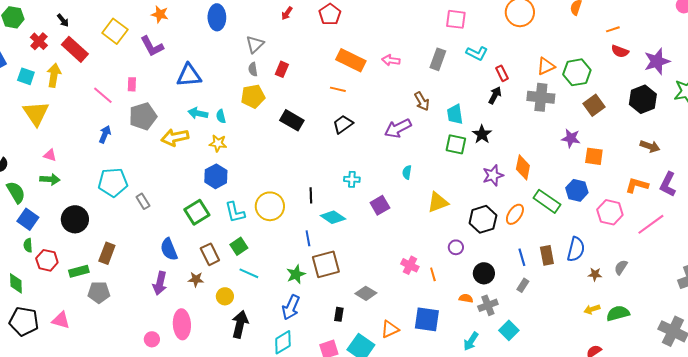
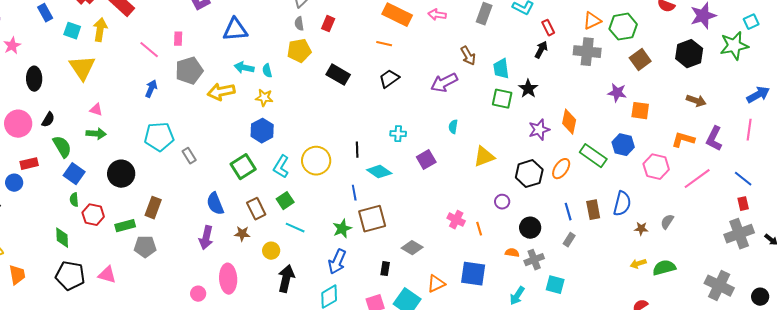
cyan L-shape: (235, 212) -> (281, 167), turned 45
cyan square: (509, 330) -> (555, 285), turned -30

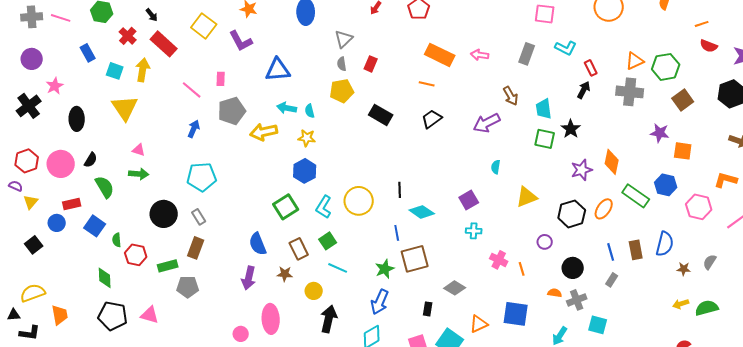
cyan cross: (398, 134) -> (474, 231), moved
gray rectangle: (189, 156) -> (199, 217), moved
blue square: (74, 174) -> (95, 226), moved

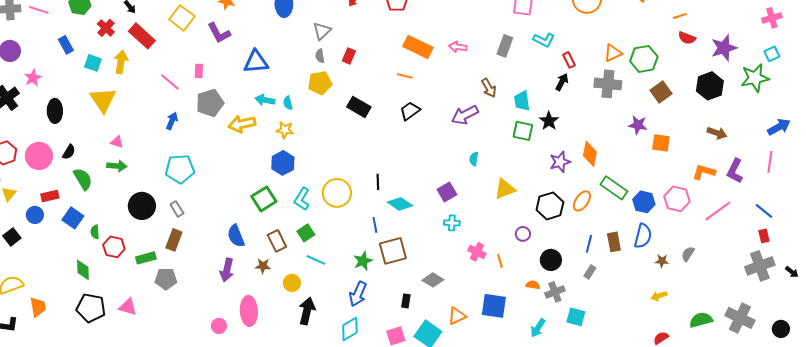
blue hexagon: (666, 185) -> (644, 202), moved
blue line: (611, 252) -> (589, 244), turned 30
green semicircle: (707, 308) -> (701, 320), moved

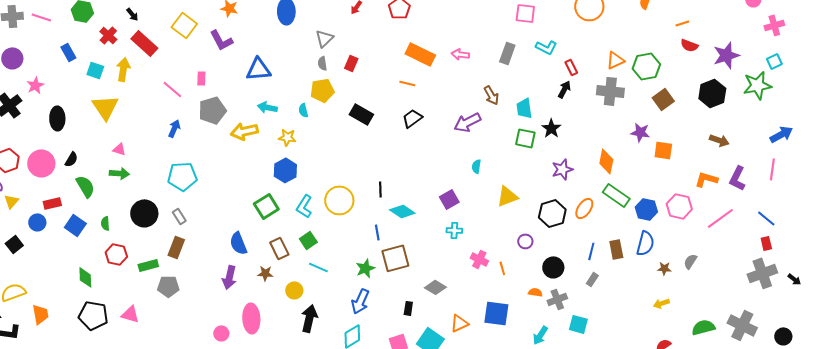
cyan semicircle: (288, 103) -> (303, 110), moved
orange diamond: (590, 154) -> (606, 161), moved
green semicircle: (95, 232) -> (105, 223), moved

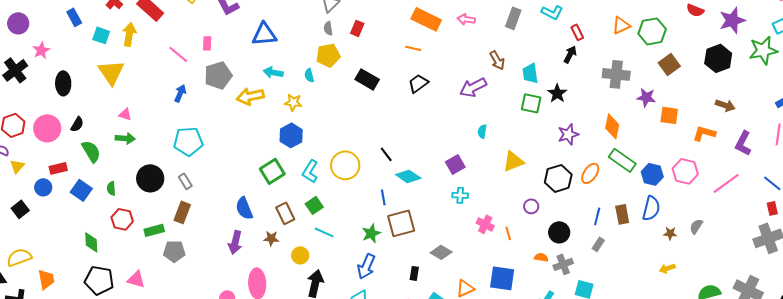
gray cross: (610, 91) -> (616, 74), moved
orange L-shape: (706, 179) -> (704, 133), moved
black line: (380, 189) -> (386, 154), turned -35

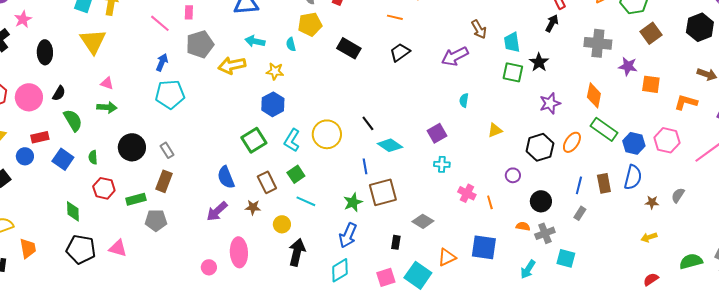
cyan pentagon: (188, 141) -> (170, 94), moved
yellow triangle: (513, 161) -> (495, 130), size x0.7
purple arrow: (235, 242) -> (217, 211), turned 35

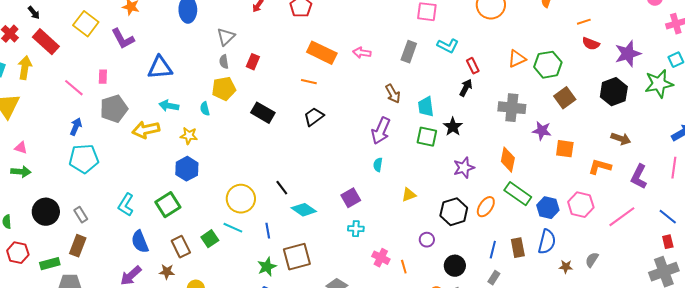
purple arrow: (455, 56) -> (381, 131), moved, turned -40
cyan L-shape: (292, 140) -> (126, 205), moved
blue line: (365, 166) -> (268, 231), moved
cyan line: (306, 201) -> (233, 228), moved

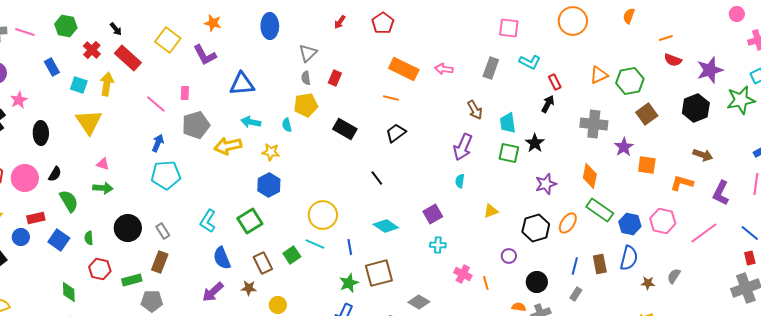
purple star: (542, 131) -> (624, 147), turned 30
black line: (282, 188) -> (377, 178), moved

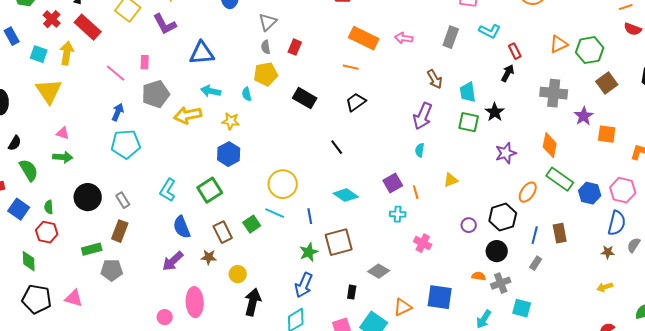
black hexagon: (536, 228) -> (503, 217), moved
blue semicircle: (629, 258) -> (617, 223), moved
red hexagon: (100, 269) -> (47, 232), moved
orange line: (486, 283) -> (416, 192), moved

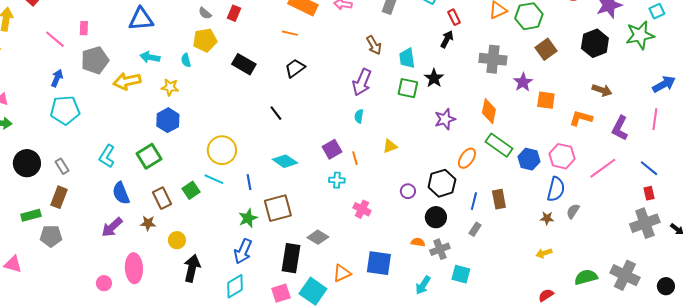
gray semicircle: (266, 47) -> (205, 13), turned -40
black rectangle: (352, 292) -> (291, 258), size x2.0

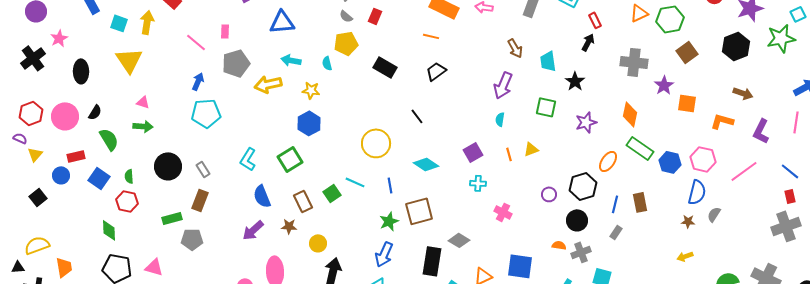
green square: (408, 88) -> (546, 107), moved
yellow circle: (222, 150) -> (376, 143), moved
orange line: (355, 158) -> (509, 154), moved

